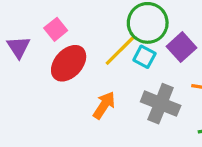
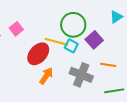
yellow line: (120, 50) -> (56, 42), turned 60
red ellipse: (69, 63) -> (38, 54), moved

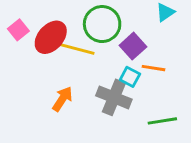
cyan square: (71, 46) -> (130, 77), moved
red ellipse: (38, 54) -> (51, 37), moved
orange line: (108, 65) -> (153, 68), moved

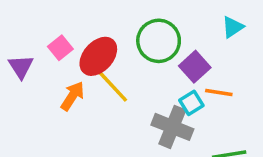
yellow line: (77, 49) -> (112, 86), moved, turned 32
cyan square: (130, 77) -> (191, 103), turned 30
orange arrow: (62, 99) -> (72, 96), moved

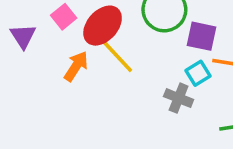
purple square: (195, 67) -> (202, 36), turned -36
gray cross: (172, 127) -> (179, 98), size x0.7

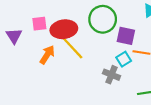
pink square: (64, 17) -> (39, 24), turned 32
red ellipse: (103, 26) -> (64, 29), turned 40

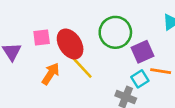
red ellipse: (64, 29) -> (70, 44), turned 65
purple square: (126, 36) -> (142, 52), turned -36

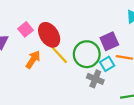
green circle: (115, 32) -> (87, 54), moved
pink square: (42, 38) -> (25, 29), turned -32

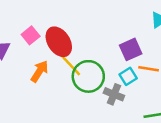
green circle: (87, 54) -> (88, 76), moved

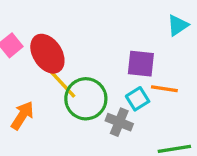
purple square: (131, 49) -> (141, 64), turned 30
orange arrow: (40, 71) -> (22, 115), moved

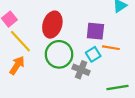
red ellipse: (47, 54) -> (52, 25), moved, turned 50
yellow line: (61, 82) -> (20, 41), moved

